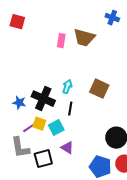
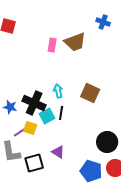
brown trapezoid: (84, 38) -> (75, 42), turned -35
cyan arrow: (67, 87) -> (58, 91), turned -32
cyan square: (56, 128) -> (47, 116), moved

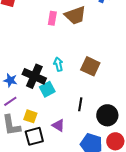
black line: (61, 113) -> (80, 104), moved
yellow square: (30, 128) -> (30, 116), moved
purple line: (20, 132) -> (10, 101), moved

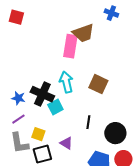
pink rectangle: (52, 18) -> (70, 46), moved, size x1.6
cyan arrow: (58, 64) -> (66, 82), size x1.5

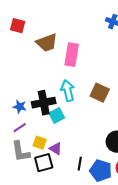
brown trapezoid: (83, 33) -> (47, 43), moved
black cross: (42, 94) -> (44, 103), turned -35
black line: (88, 122) -> (80, 164), moved
purple triangle: (66, 143) -> (56, 149), moved

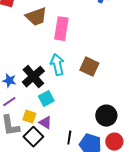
black cross: (44, 103) -> (33, 77), turned -30
cyan square: (57, 116) -> (46, 99), moved
black square: (44, 163) -> (33, 137), turned -30

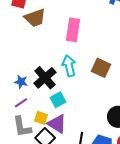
brown trapezoid: (36, 17) -> (35, 18), moved
purple triangle: (45, 123) -> (57, 124), size x1.5

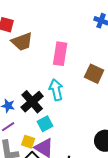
brown square: (101, 68) -> (94, 74), moved

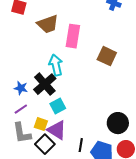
brown trapezoid: (22, 42) -> (48, 24), moved
cyan arrow: (56, 90) -> (56, 65), moved

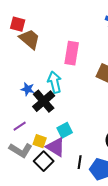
brown trapezoid: (48, 24) -> (30, 39), moved, turned -120
blue star: (21, 88) -> (28, 89), moved
cyan square: (58, 106) -> (65, 130), moved
gray L-shape: (22, 133) -> (21, 150), turned -50

